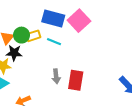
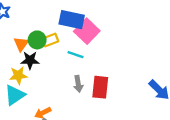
pink square: (79, 21) -> (87, 31), moved
cyan line: (54, 42) -> (75, 55), moved

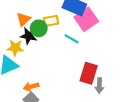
green circle: (37, 40) -> (39, 28), moved
gray arrow: (78, 84) -> (99, 86), moved

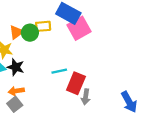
orange triangle: (23, 19) -> (16, 32), moved
black star: (29, 36) -> (16, 67), moved
cyan line: (72, 39) -> (59, 71), moved, turned -48

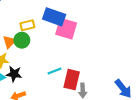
yellow rectangle: (43, 26) -> (27, 25), moved
pink square: (79, 28) -> (66, 29), turned -35

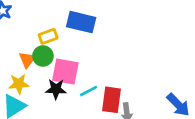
pink square: (66, 29) -> (65, 72), moved
black star: (14, 74) -> (56, 89), moved

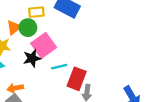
pink square: (65, 72) -> (44, 45), turned 30
black star: (56, 89) -> (32, 58), turned -30

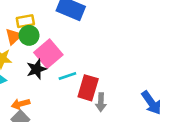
yellow rectangle: (36, 12) -> (25, 21), moved

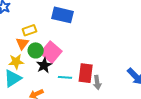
green circle: (29, 35) -> (36, 50), moved
cyan line: (67, 76) -> (65, 77), moved, turned 32

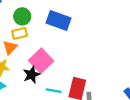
green circle: (36, 50) -> (22, 16), moved

